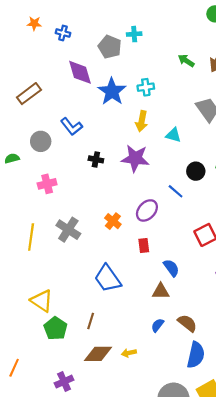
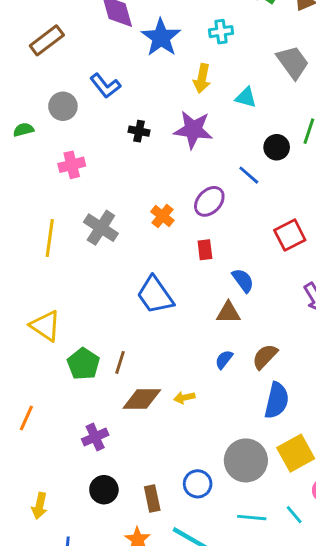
cyan cross: (146, 87) -> (221, 32), moved
yellow triangle: (42, 301) -> (45, 326), moved
brown line: (91, 321) -> (120, 362), moved
brown semicircle: (187, 323) -> (265, 357), turned -84

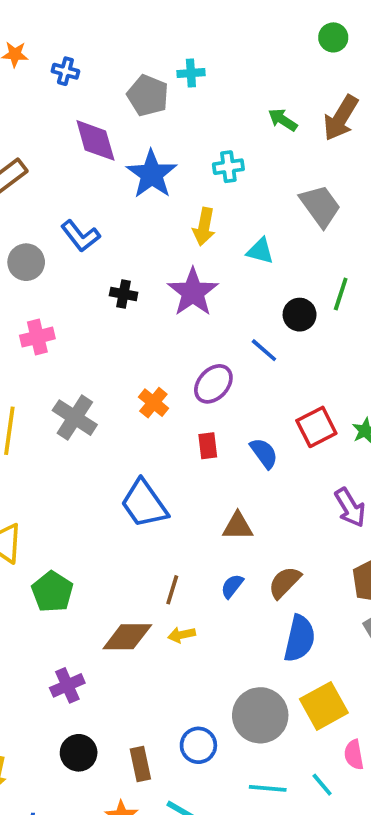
purple star: (193, 130) -> (193, 292), turned 30
blue semicircle: (243, 280) -> (264, 453), moved
brown line: (120, 362) -> (172, 590), moved

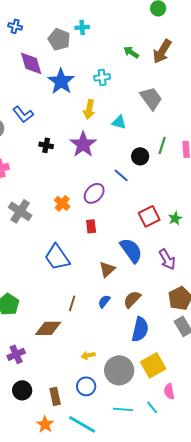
blue semicircle: (264, 453) -> (131, 250), moved, size x1.5
brown triangle: (238, 526) -> (107, 269), turned -42
yellow arrow: (182, 635) -> (88, 355), moved

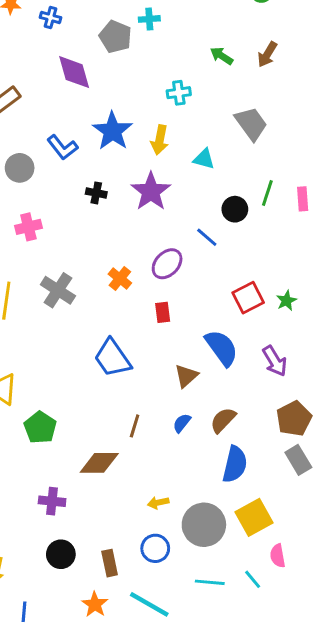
brown arrow: (162, 51) -> (267, 54), size x0.7
blue star: (61, 81) -> (112, 131), moved
purple cross: (16, 354) -> (52, 501), turned 30

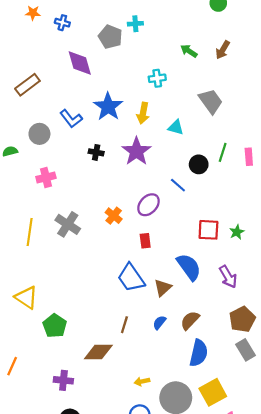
red square: (248, 298) -> (208, 230), turned 30
blue trapezoid: (112, 358) -> (131, 278), moved

